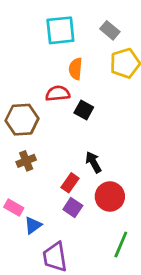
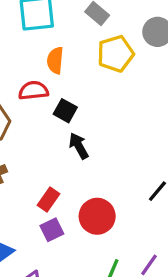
black arrow: (93, 162) -> (79, 146), moved
purple square: (73, 207) -> (52, 230), turned 30

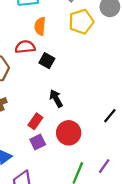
black arrow: (79, 146) -> (56, 98), moved

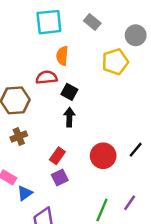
yellow pentagon: (81, 22) -> (115, 62), moved
black arrow: (56, 98) -> (69, 117), moved, turned 30
red circle: (69, 133) -> (103, 156), moved

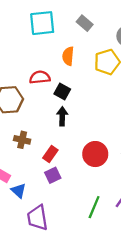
orange semicircle: (62, 56) -> (68, 56), moved
brown cross: (19, 136) -> (22, 140), moved, turned 35
blue triangle: (25, 193) -> (19, 191), turned -42

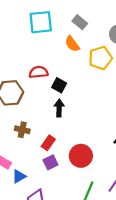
orange semicircle: (68, 56) -> (72, 44), moved, turned -42
red circle: (95, 154) -> (81, 156), moved
blue triangle: (19, 191) -> (19, 176), turned 48

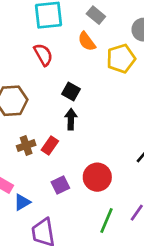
red semicircle: (39, 72) -> (43, 55), moved, turned 66
brown cross: (22, 130) -> (26, 145), turned -32
red rectangle: (48, 143) -> (50, 145), moved

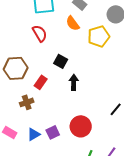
black arrow: (71, 119) -> (74, 82), moved
red rectangle: (50, 145) -> (41, 82), moved
blue triangle: (22, 202) -> (34, 134), moved

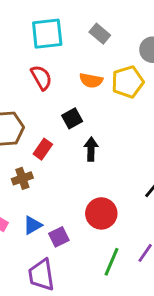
orange semicircle: (73, 23) -> (91, 80), moved, turned -42
black square: (61, 61) -> (72, 118), turned 32
purple square: (53, 132) -> (59, 237), moved

